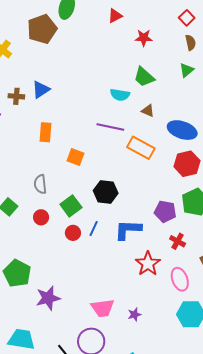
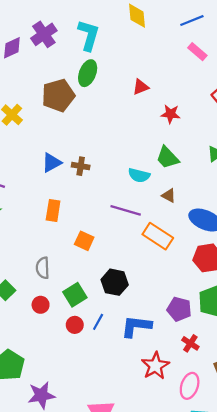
brown cross: (16, 96) -> (81, 166), moved
pink ellipse: (180, 279) -> (190, 386), turned 35

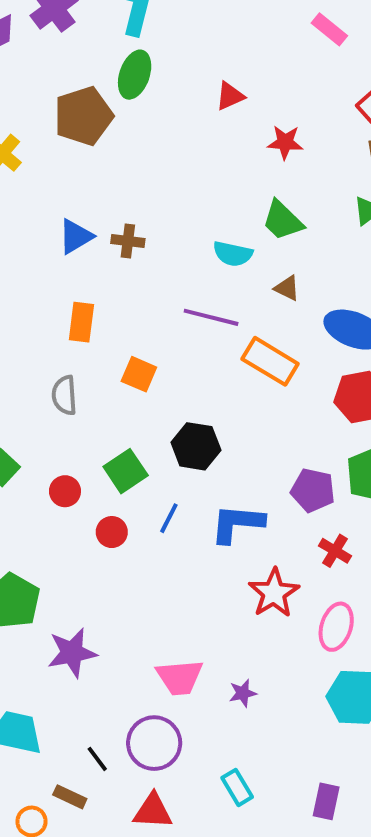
gray semicircle: (43, 268) -> (64, 395), moved
red circle: (75, 325) -> (112, 532), moved

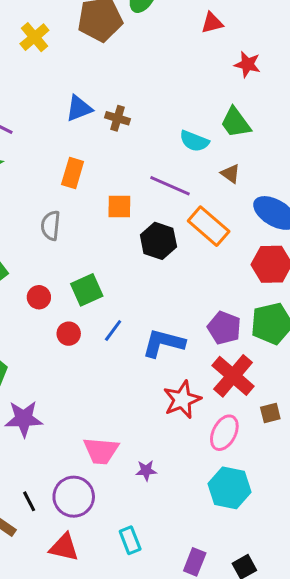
orange square: (139, 374) -> (119, 207), moved, turned -32
black hexagon: (196, 446) -> (158, 241), moved
red cross: (335, 551) -> (233, 376), size x1.8

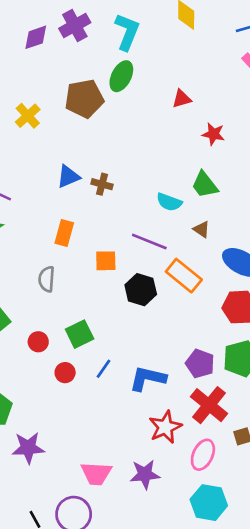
purple star: (146, 470) -> (145, 474), moved, size x1.6

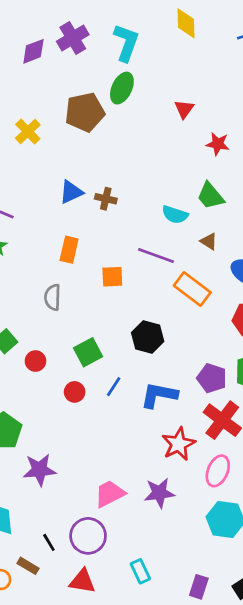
red triangle: (182, 99) -> (184, 109), turned -36
black hexagon: (141, 290) -> (148, 337), moved
red circle: (38, 342) -> (35, 361), moved
pink trapezoid: (96, 474) -> (110, 494), turned 152

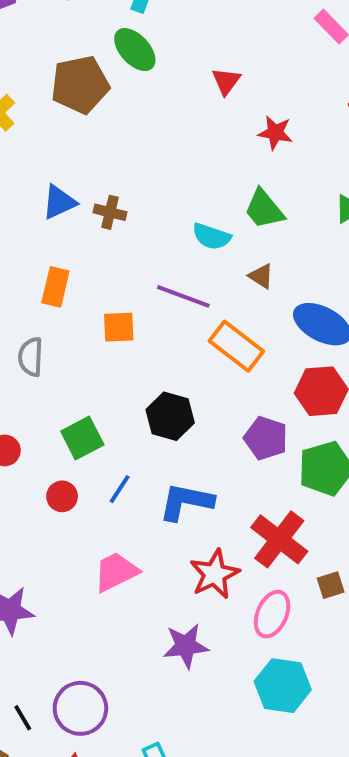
green ellipse: (122, 88) -> (135, 50), turned -68
purple pentagon: (212, 378) -> (266, 438), moved
pink trapezoid: (110, 494) -> (116, 572), moved

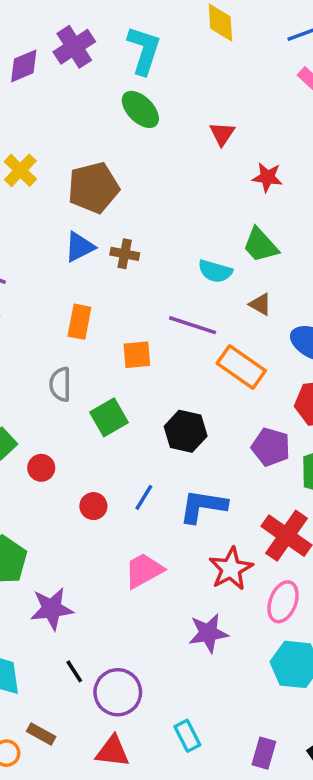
brown pentagon: (80, 85) -> (93, 188), moved
green square: (82, 438) -> (109, 417), moved
black line: (23, 718) -> (74, 671), moved

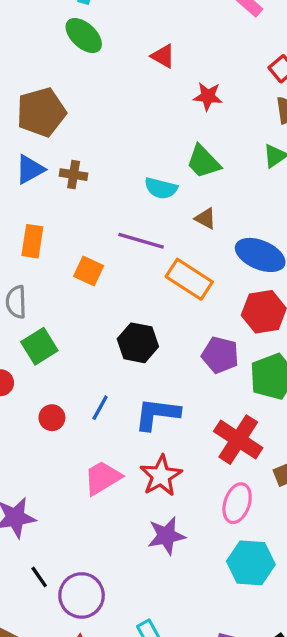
red triangle: (222, 134) -> (163, 56), turned -32
orange square: (137, 355) -> (89, 271), turned 32
green square: (109, 417) -> (39, 346), moved
red star: (231, 569) -> (161, 476), moved

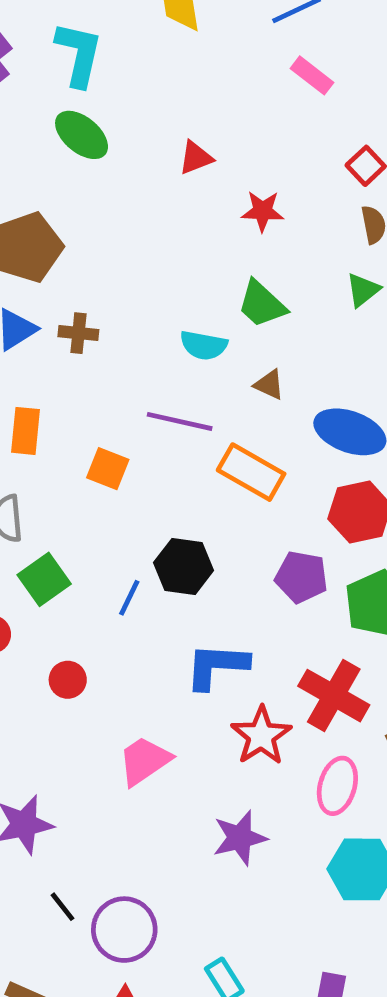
red triangle: (163, 56) -> (196, 158), turned -48
blue line: (100, 408) -> (129, 598), moved
red star: (161, 476) -> (261, 736), moved

